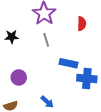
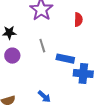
gray line: (46, 40) -> (42, 46), moved
purple circle: (19, 77) -> (12, 56), moved

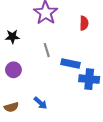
purple circle: (12, 56) -> (13, 70), moved
blue arrow: (44, 97) -> (40, 103), moved

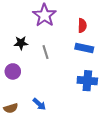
black star: (12, 37) -> (21, 43), moved
blue rectangle: (70, 64) -> (84, 48), moved

